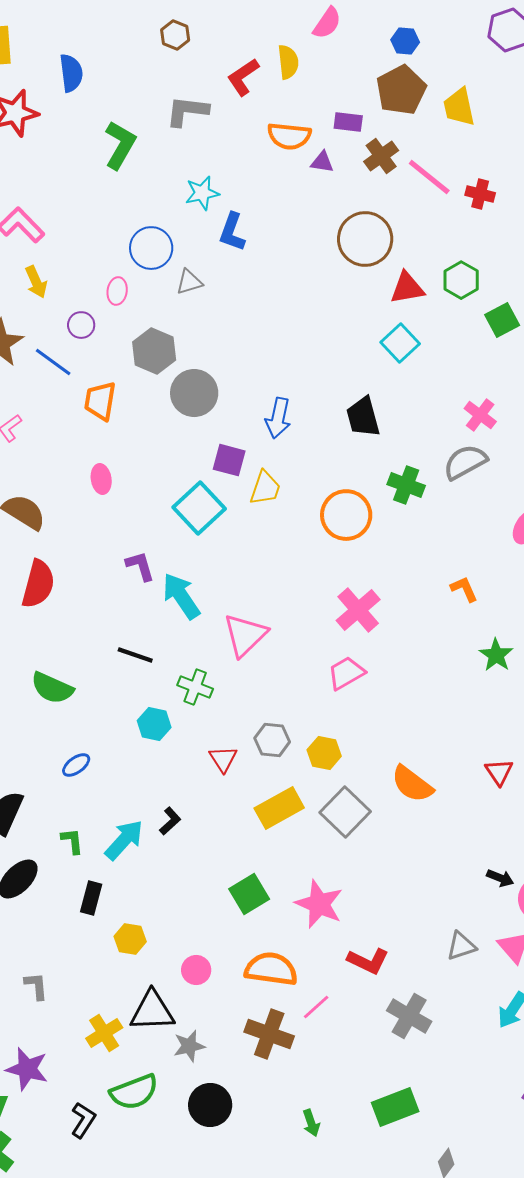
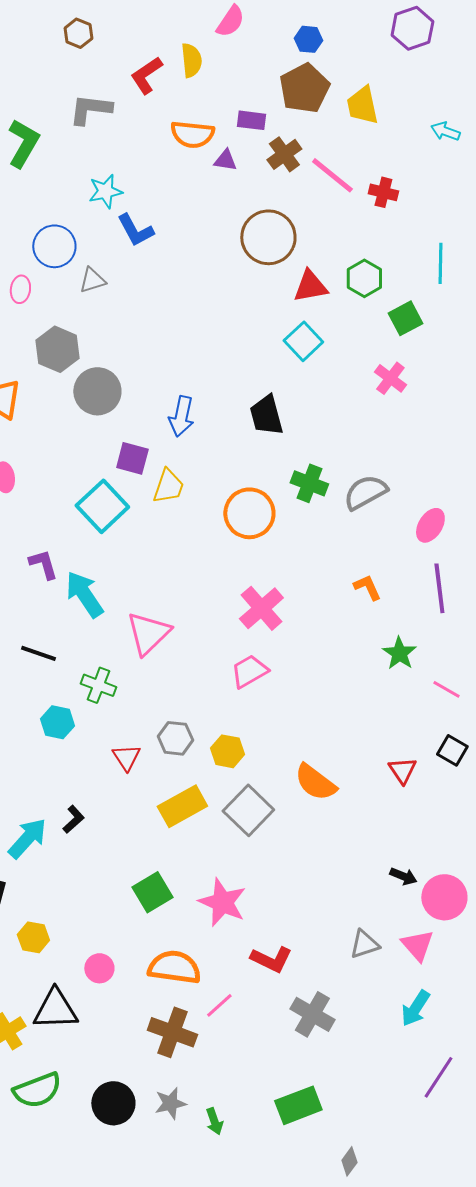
blue L-shape: (232, 232) -> (135, 230), turned -48
pink cross: (480, 415) -> (390, 378), moved
gray semicircle: (465, 462) -> (365, 492), moved
gray star: (189, 1046) -> (170, 1103), moved

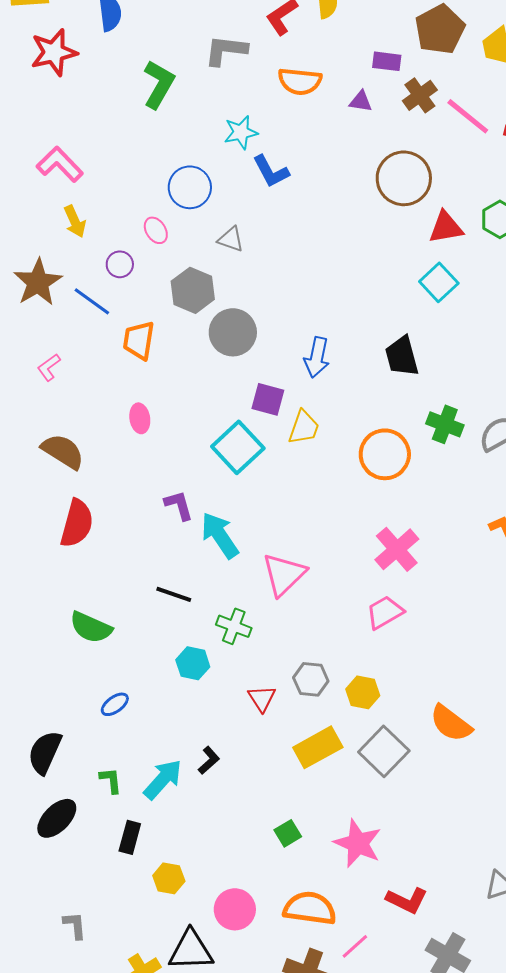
orange semicircle: (192, 134) -> (300, 81), moved
gray triangle: (92, 280) -> (231, 239), moved, turned 36
pink ellipse: (20, 289) -> (156, 230), turned -40
green square: (152, 892) -> (288, 833), size x0.7
pink circle: (99, 968) -> (235, 909), size x1.4

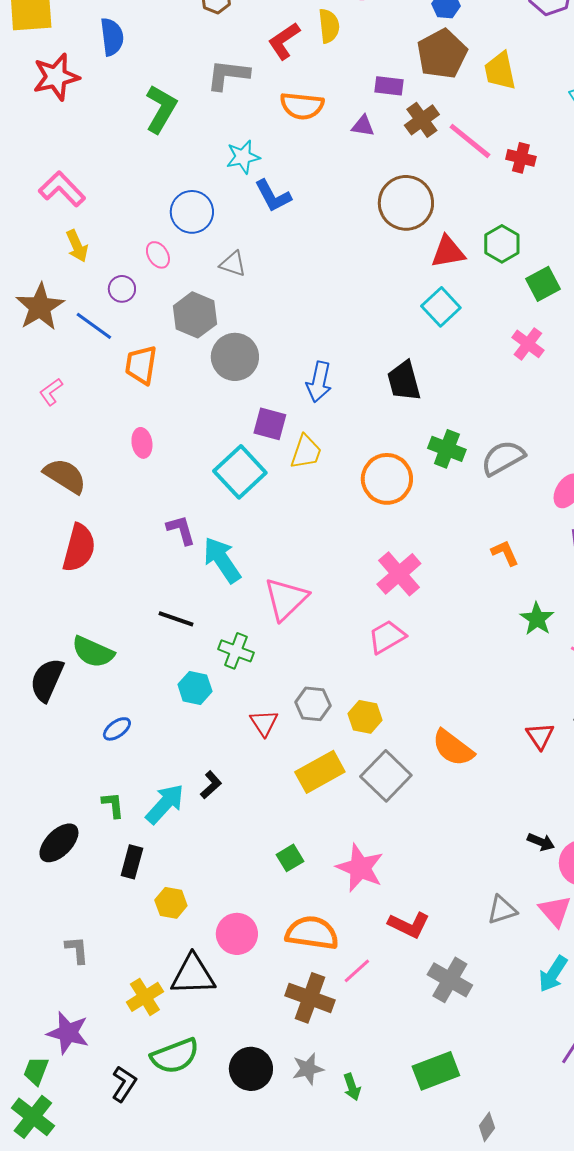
black semicircle: (45, 752) -> (47, 680), moved

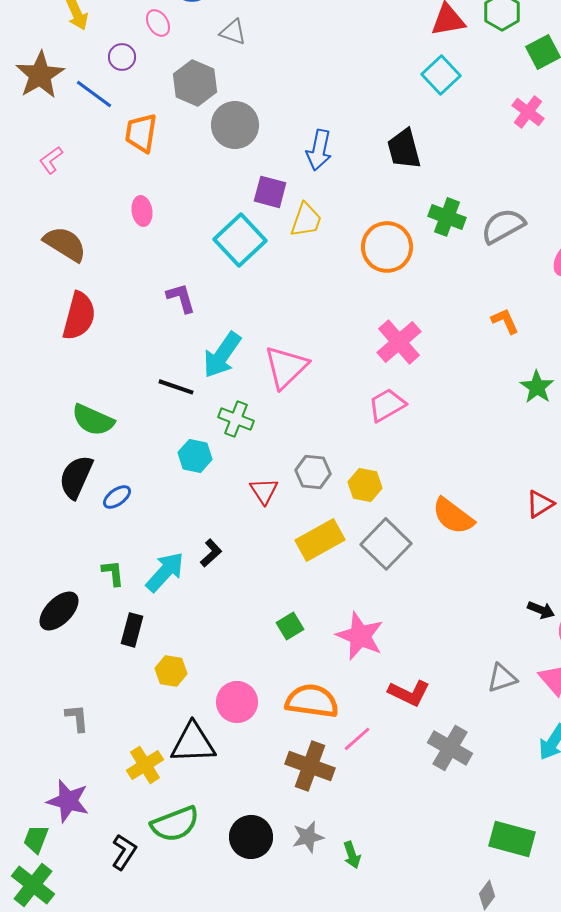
cyan arrow: (222, 560) -> (222, 355), moved, turned -111
black semicircle: (47, 680) -> (76, 477), moved
red triangle: (540, 736) -> (540, 504), turned 32
green rectangle: (436, 1071) -> (512, 839), moved, turned 36

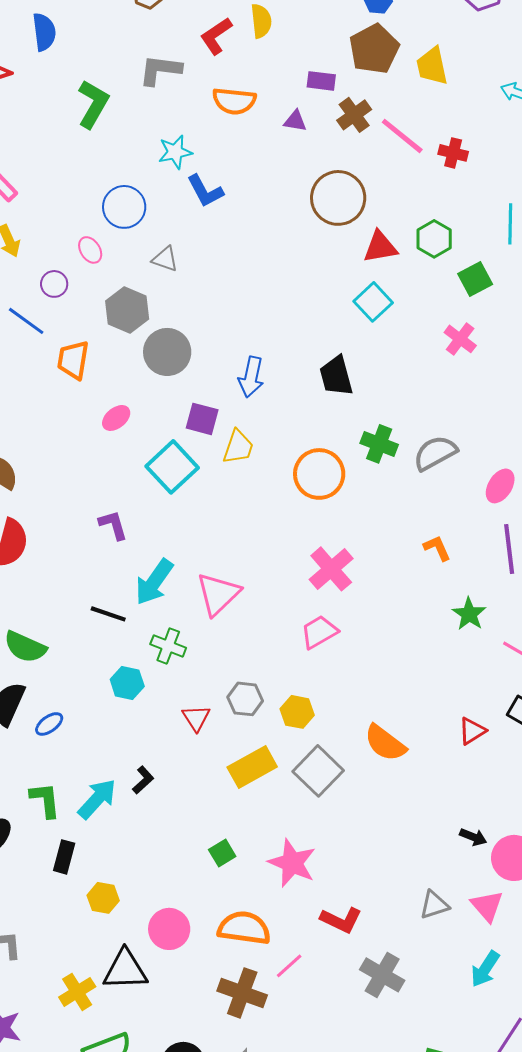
pink ellipse: (142, 211) -> (116, 418), moved, turned 60
green L-shape: (113, 573) -> (45, 800), size x1.4

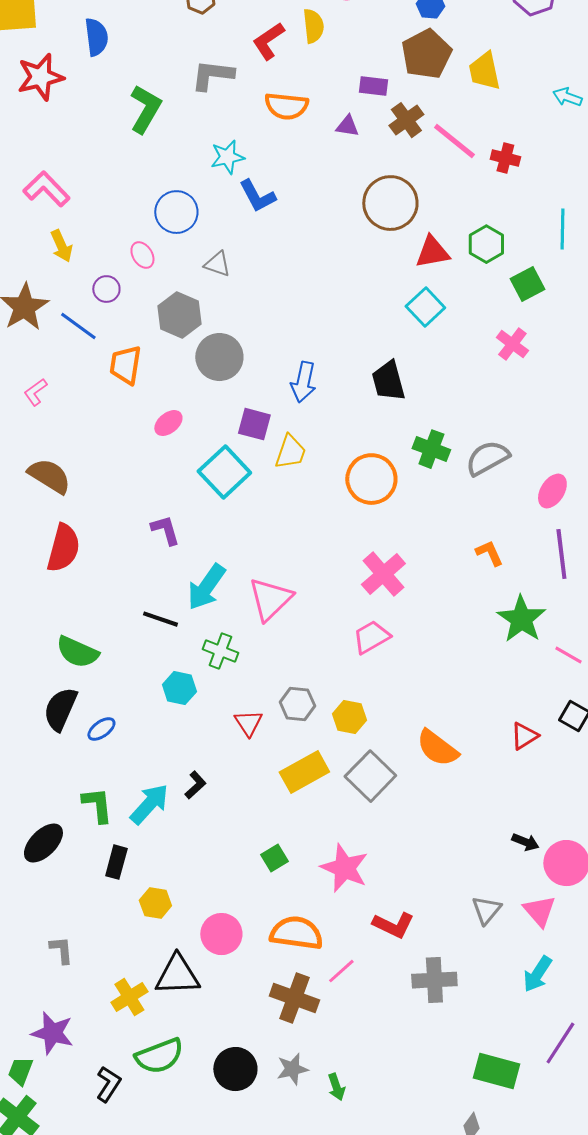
green star: (469, 614) -> (521, 619), size x1.4
gray triangle: (434, 905) -> (486, 910), turned -32
gray cross: (382, 975) -> (434, 980), turned -33

